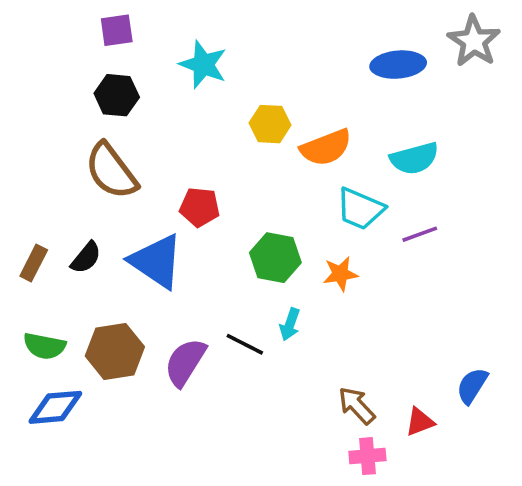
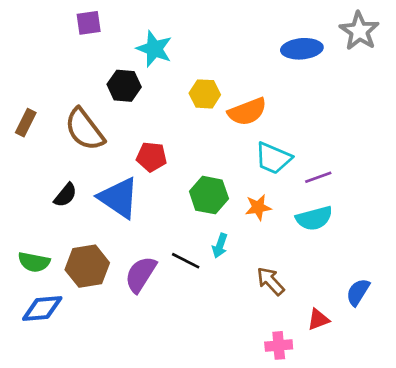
black hexagon: (117, 95) -> (124, 86), moved
cyan semicircle: (414, 158) -> (314, 218), moved
brown rectangle: (34, 263) -> (26, 123), moved
brown arrow: (357, 406) -> (270, 281), moved

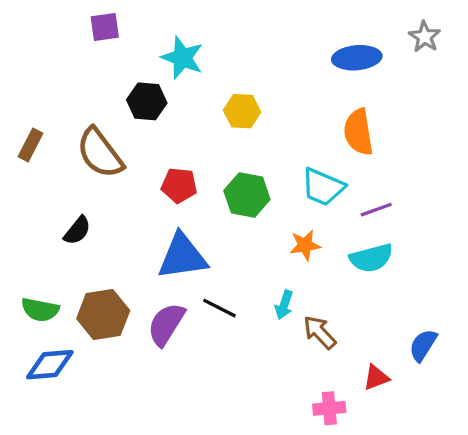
gray star: (359, 31) -> (425, 37), size x0.7
orange semicircle: (247, 112) -> (358, 132), moved, turned 102
green hexagon: (209, 195) -> (247, 195), moved
blue triangle: (119, 198) -> (182, 256), moved, turned -42
cyan arrow: (220, 246) -> (284, 305), moved

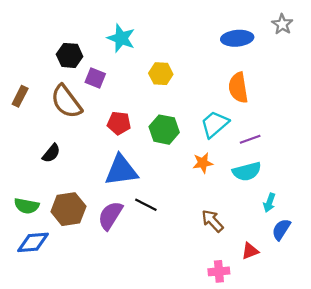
purple square: (105, 27) -> (95, 78), moved, turned 30
black hexagon: (147, 101) -> (70, 55), moved
cyan trapezoid: (323, 187) -> (215, 124), turned 116
cyan arrow: (284, 305) -> (269, 203), moved

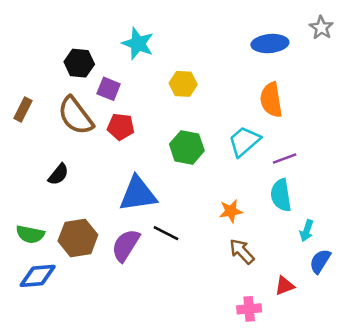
red pentagon: (119, 123) -> (121, 127), moved
orange star: (203, 163) -> (231, 211), moved
cyan semicircle: (247, 171) -> (281, 195), turned 96

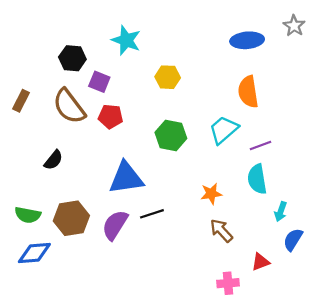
black line: (166, 233) -> (152, 214), turned -45

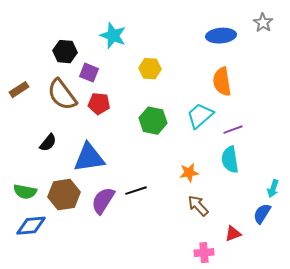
brown rectangle: (21, 101) -> (19, 90), turned 30
blue triangle: (126, 178) -> (89, 158), moved
cyan arrow: (281, 212) -> (273, 189), moved

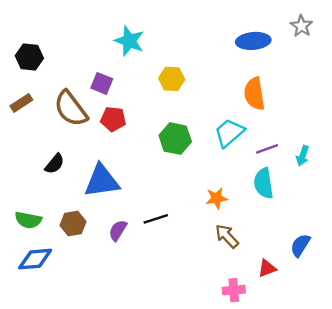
black hexagon: (65, 52) -> (29, 57), moved
cyan arrow: (273, 189) -> (303, 156), moved
brown hexagon: (64, 195) -> (73, 223), size x0.7
purple semicircle: (103, 201) -> (118, 230), size x0.7

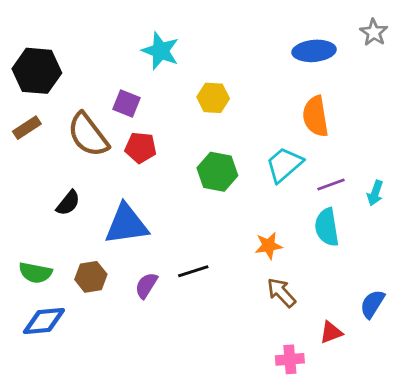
black hexagon: (29, 57) -> (37, 71), size x1.4

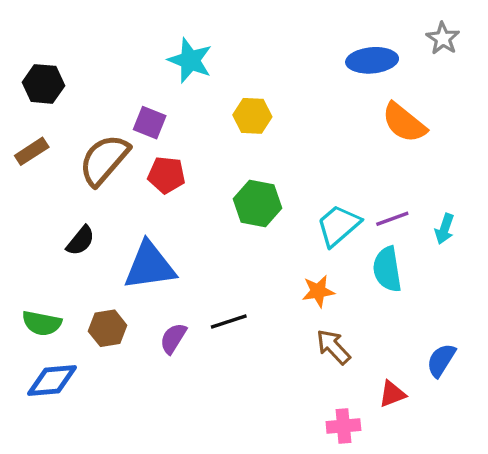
black hexagon: (37, 71) -> (43, 84), size x0.7
orange semicircle: (315, 116) -> (404, 123), moved, turned -42
brown semicircle: (88, 135) -> (104, 160), turned 78
cyan trapezoid: (284, 165) -> (338, 225), moved

